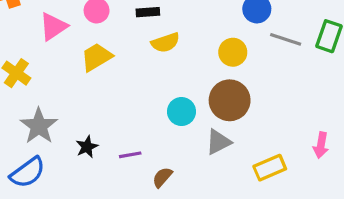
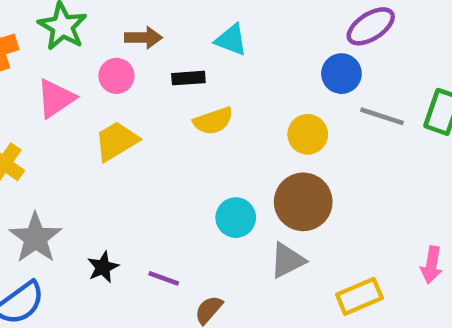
purple line: (130, 155) -> (164, 278), turned 30

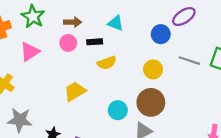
blue circle: (341, 74) -> (161, 34), moved
pink circle: (116, 76) -> (68, 43), moved
yellow trapezoid: (116, 141) -> (75, 91), moved
gray star: (35, 238) -> (20, 120), turned -30

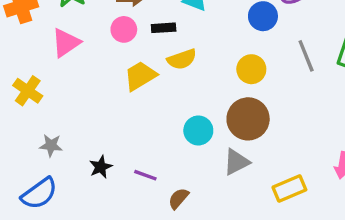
gray line: (189, 61) -> (306, 56), turned 50
yellow trapezoid: (75, 91) -> (140, 76), moved
gray star: (20, 120) -> (51, 145), size x0.6

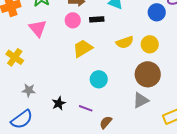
pink triangle: (66, 43) -> (38, 28), turned -36
yellow semicircle: (182, 59) -> (125, 42), moved
cyan circle: (198, 130) -> (99, 79), moved

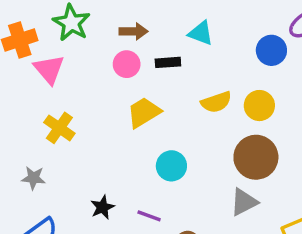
pink triangle: (38, 28) -> (49, 69), moved
yellow cross: (15, 57) -> (59, 128), moved
gray star: (29, 90) -> (33, 178), moved

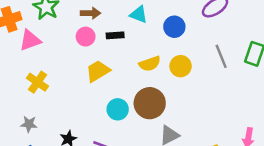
blue circle: (271, 50) -> (174, 27), moved
pink triangle: (49, 69) -> (30, 40), turned 50
brown circle: (256, 157) -> (150, 103), moved
gray star: (33, 178) -> (29, 124), moved

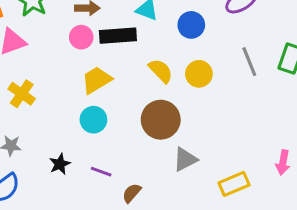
black rectangle: (115, 35) -> (118, 36), size x1.6
yellow semicircle: (150, 64) -> (161, 71), turned -115
cyan circle: (118, 109) -> (93, 120), moved

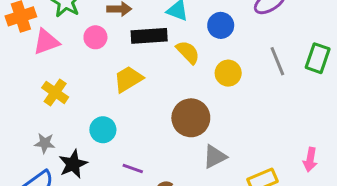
pink circle: (81, 37) -> (95, 37), moved
yellow semicircle: (161, 71) -> (188, 52), moved
cyan circle: (93, 120) -> (103, 130), moved
black star: (60, 164) -> (73, 164), moved, size x1.4

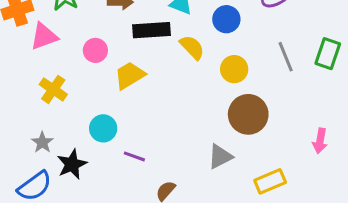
pink circle: (95, 37) -> (95, 50), moved
brown circle: (191, 118) -> (248, 114), moved
gray star: (45, 143) -> (42, 142), turned 30
pink arrow: (310, 160) -> (320, 141), moved
purple line: (133, 169) -> (134, 156), moved

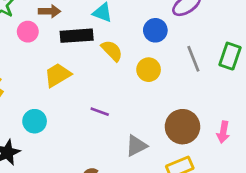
blue circle: (226, 19) -> (155, 30), moved
pink circle: (95, 50) -> (28, 32), moved
brown circle: (248, 114) -> (182, 127), moved
purple line: (134, 156) -> (100, 112), moved

